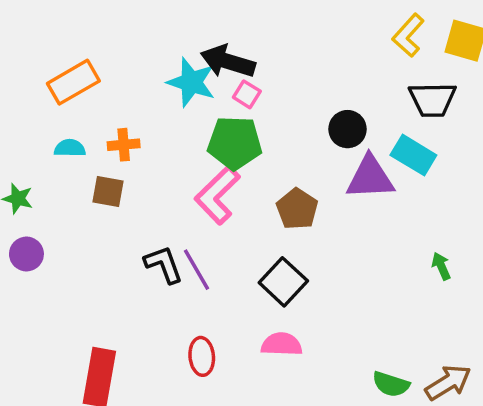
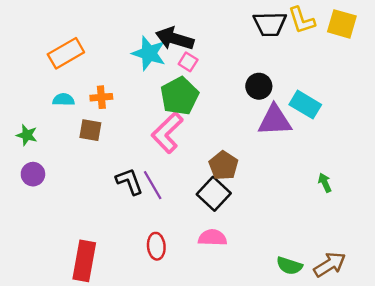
yellow L-shape: (408, 35) -> (302, 20), turned -60
black trapezoid: (433, 100) -> (270, 24), moved
green pentagon: (235, 143) -> (179, 96), turned -30
brown pentagon: (297, 209) -> (223, 166), moved

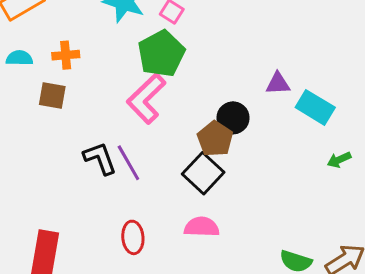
black circle: (259, 86) -> (233, 118), moved
cyan rectangle: (305, 105) -> (315, 107), moved
purple triangle: (275, 120) -> (278, 84), size x0.6
green arrow: (325, 183) -> (339, 160), turned -90

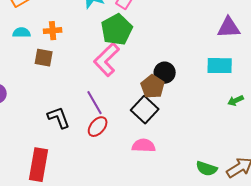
purple triangle: (278, 84) -> (229, 28), moved, size x1.4
cyan rectangle: (315, 107) -> (220, 66), turned -30
black L-shape: (100, 158) -> (59, 118), moved
red ellipse: (133, 237) -> (98, 127), moved, turned 45

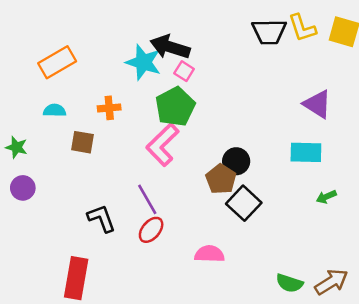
purple triangle: (229, 28) -> (317, 104), turned 35
orange cross: (53, 31) -> (109, 108), moved
black square: (145, 110) -> (244, 203), moved

